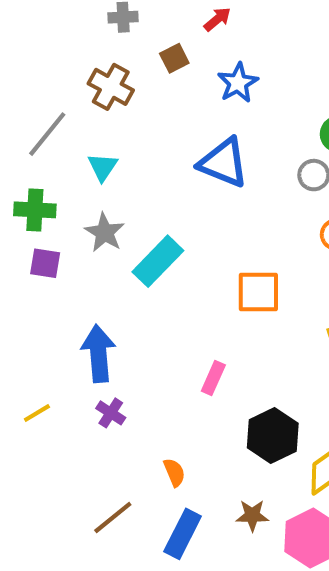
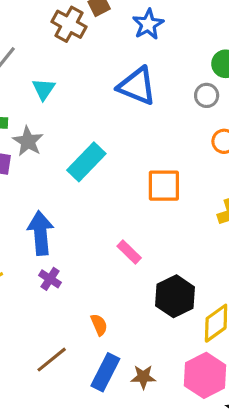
brown cross: (111, 87) -> (69, 24), moved
gray star: (105, 232) -> (28, 141), moved
pink rectangle: (213, 378) -> (129, 252), turned -70
brown star: (252, 515) -> (143, 377), moved

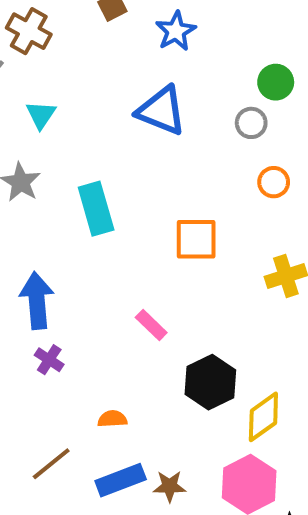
brown cross: (69, 24) -> (29, 31), moved
cyan rectangle: (86, 162) -> (96, 209), turned -60
orange semicircle: (99, 325) -> (112, 419), turned -70
blue rectangle: (105, 372) -> (121, 480), turned 42

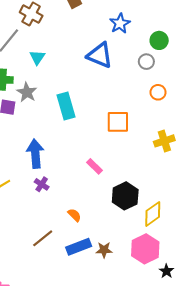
blue star: (176, 31) -> (120, 24), moved
orange semicircle: (112, 419) -> (74, 215), turned 48

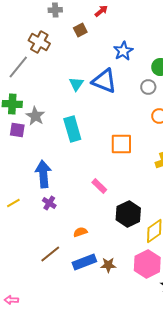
cyan triangle: (37, 57) -> (76, 84), moved
orange semicircle: (74, 215) -> (80, 232), turned -64

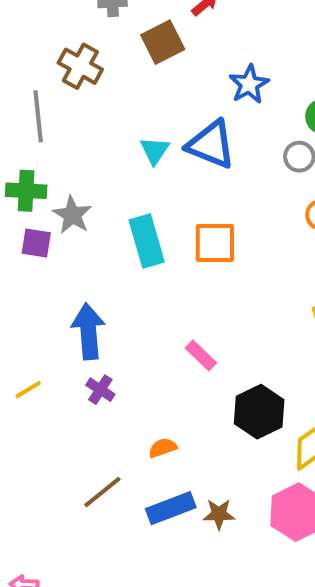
brown square: (80, 30) -> (163, 42), size x1.5
gray line: (18, 67) -> (38, 116), turned -45
orange square: (121, 144) -> (215, 243), moved

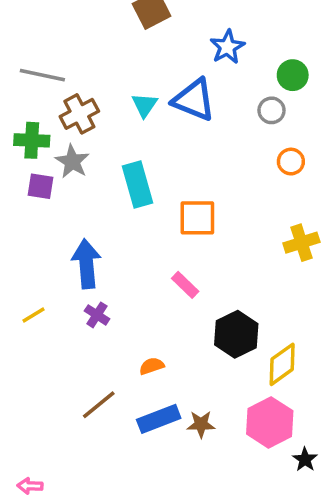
brown cross: (80, 66) -> (79, 114), moved, turned 33
gray line: (38, 116) -> (42, 75), turned -72
orange square: (215, 243) -> (197, 218), moved

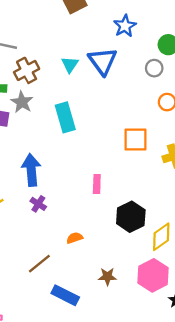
blue triangle: (194, 100) -> (103, 61), turned 32
orange square: (197, 218) -> (135, 140), moved
pink rectangle: (185, 285) -> (97, 184), turned 48
blue rectangle: (159, 419) -> (65, 295), moved, turned 48

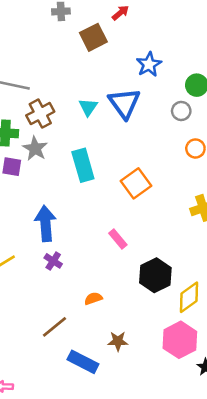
orange square: (135, 140) -> (136, 183), moved, turned -36
pink rectangle: (97, 184) -> (118, 239), turned -42
brown star: (107, 277) -> (118, 341), moved

